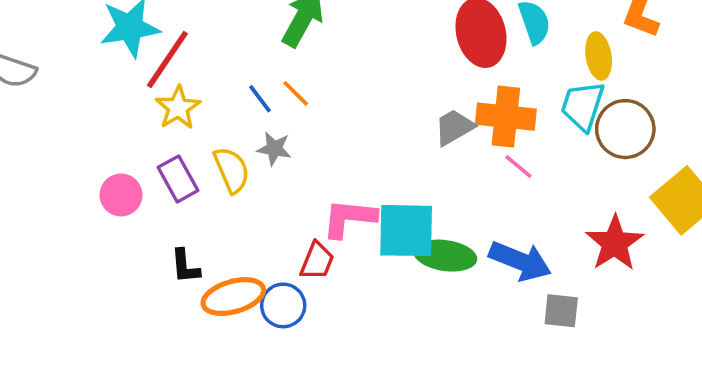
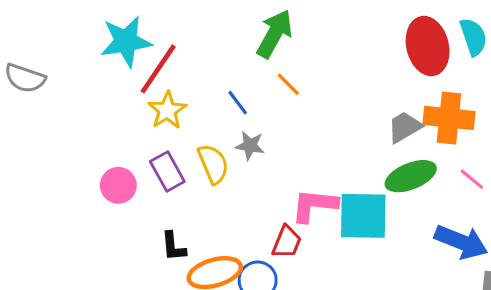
orange line: (296, 93) -> (288, 84), moved
pink line: (518, 166) -> (472, 179), moved
green ellipse: (445, 256) -> (411, 176), moved, turned -30

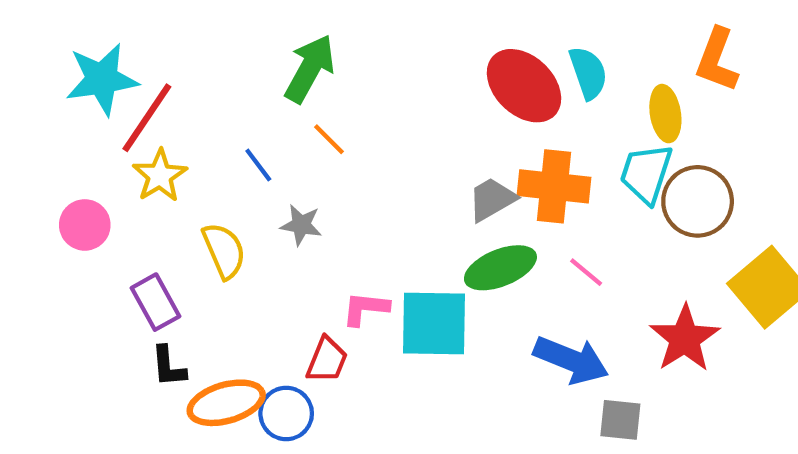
red ellipse: (428, 46) -> (524, 86), turned -32
gray star: (250, 146) -> (301, 225), moved
purple rectangle: (167, 172) -> (155, 302), moved
pink circle: (118, 185) -> (85, 225), moved
pink L-shape: (314, 205) -> (365, 309), size x0.7

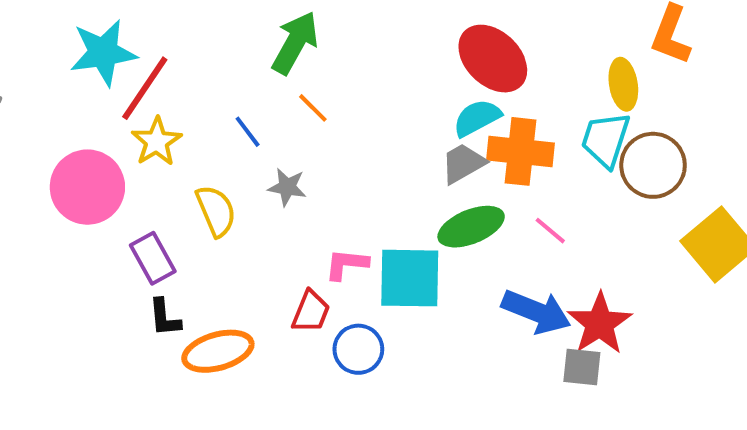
cyan semicircle: (588, 73) -> (477, 118), moved, turned -99
pink circle: (85, 225) -> (87, 187), size x1.6
red star: (685, 339) -> (600, 324), moved
blue circle: (286, 413) -> (358, 349), moved

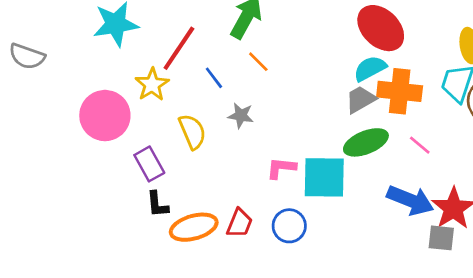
red line: (145, 88) -> (179, 48), moved
red trapezoid: (311, 312) -> (239, 223), moved

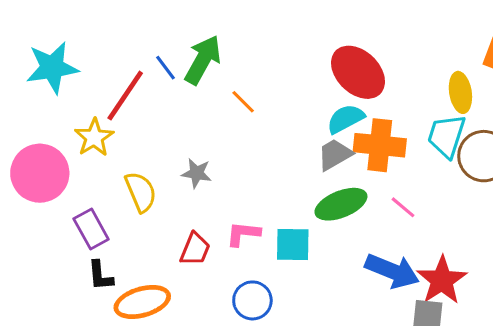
orange line: (258, 62) -> (243, 102), moved
blue line: (214, 78) -> (166, 68), moved
cyan square: (324, 177) -> (293, 245), size x0.7
red trapezoid: (239, 223) -> (195, 249), moved

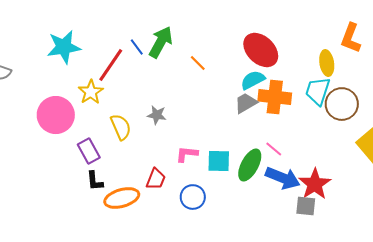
orange line: (243, 102) -> (198, 63), moved
green ellipse: (341, 204) -> (250, 165), moved, turned -40
pink line: (403, 207) -> (274, 149), moved
red trapezoid: (195, 249) -> (156, 179), moved

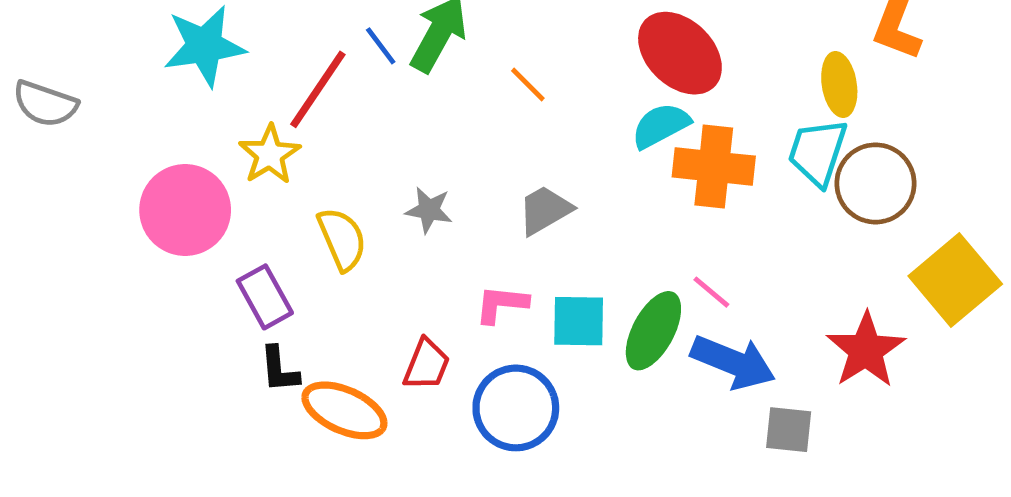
gray trapezoid: (246, 103) -> (545, 210), moved
red star: (315, 184) -> (866, 350), moved
blue circle: (193, 197) -> (516, 408), size x1.4
orange ellipse: (122, 198) -> (344, 410), turned 40

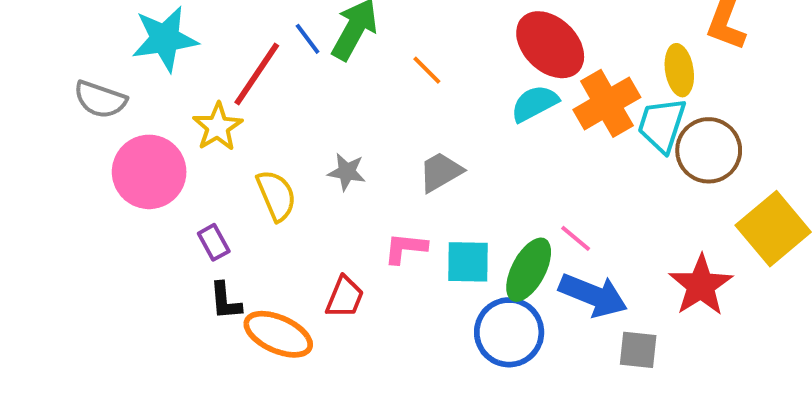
gray semicircle: (45, 104) -> (100, 99), moved
orange cross: (714, 167) -> (607, 103), moved, turned -36
purple rectangle: (265, 297) -> (214, 242), size x0.7
blue circle: (516, 408) -> (509, 332), moved

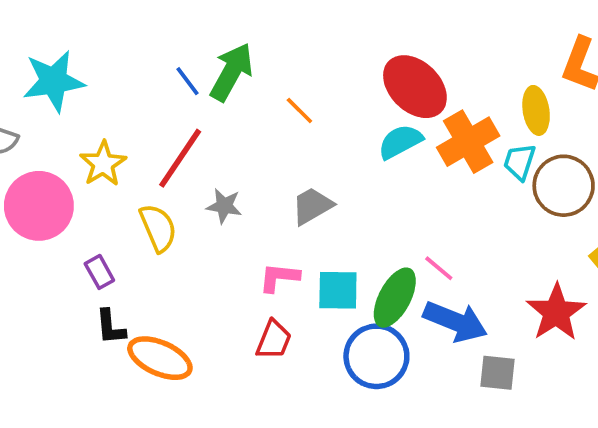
red line: (257, 74) -> (180, 158), moved
cyan trapezoid: (662, 125) -> (520, 162), size x0.7
red trapezoid: (345, 297) -> (274, 340), moved

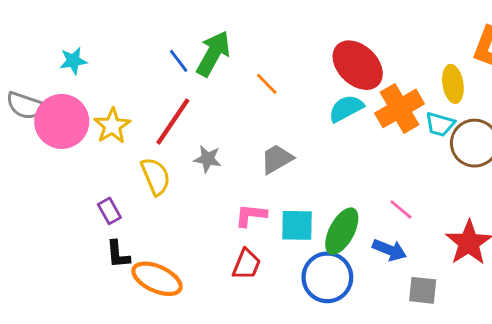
cyan star: (54, 81) -> (73, 61), size x0.6
cyan trapezoid: (520, 162) -> (440, 124), turned -92
pink circle: (39, 206) -> (62, 121), moved
pink line: (439, 268) -> (401, 209), moved
blue arrow: (455, 321) -> (389, 250), size x0.7

